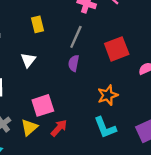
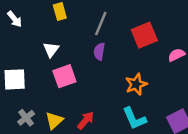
pink square: (43, 105) -> (64, 76), moved

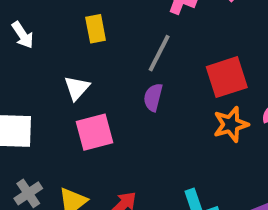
orange star: (136, 84) -> (231, 124), moved

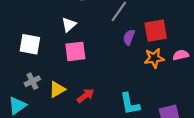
purple semicircle: (153, 97) -> (129, 37), moved

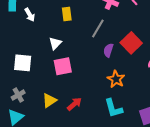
red square: (156, 31) -> (131, 43), turned -30
orange star: (154, 58) -> (116, 79), moved, turned -30
gray cross: (32, 81) -> (18, 95), moved

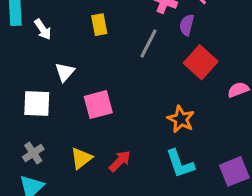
white triangle: (55, 43) -> (65, 72), moved
purple semicircle: (108, 50) -> (187, 25), moved

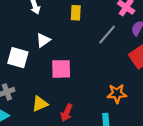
orange star: (181, 119) -> (117, 94), turned 30
red arrow: (120, 161) -> (67, 113), turned 144

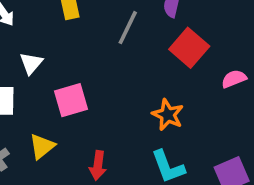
orange star: (117, 94) -> (168, 115), turned -30
yellow triangle: (40, 104) -> (42, 146), moved

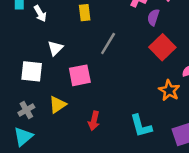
gray line: (128, 28) -> (108, 43), moved
orange star: (168, 115) -> (169, 90), moved

